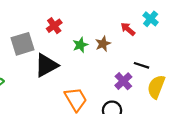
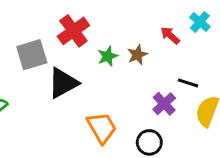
red cross: (54, 26) -> (73, 31), size x1.5

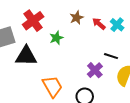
cyan cross: (200, 22) -> (117, 25), moved
brown star: (137, 55) -> (77, 18), moved
black triangle: (63, 83) -> (26, 56), turned 30

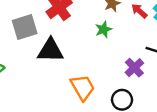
green star: (56, 38) -> (104, 29), moved

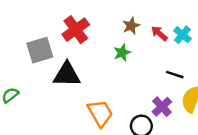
purple cross: (134, 68) -> (162, 107), moved

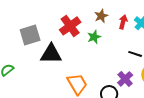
red cross: (76, 30) -> (70, 26), moved
red arrow: (159, 33) -> (123, 22), turned 64

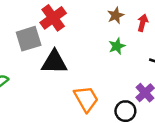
red cross: (70, 26) -> (53, 18), moved
green star: (94, 37) -> (117, 46), moved

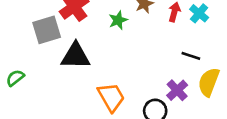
green star: (117, 46) -> (118, 20), moved

